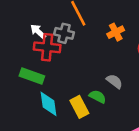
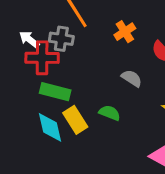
green rectangle: (32, 76) -> (55, 92), moved
gray semicircle: (114, 81) -> (132, 78), moved
yellow rectangle: (79, 107) -> (75, 120), moved

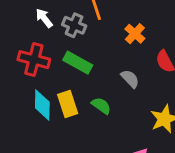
orange cross: (125, 32) -> (135, 34), turned -30
red cross: (42, 58) -> (34, 60), moved
green rectangle: (55, 92) -> (78, 63), moved

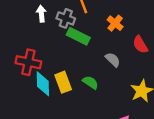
white arrow: (44, 18) -> (41, 14), turned 35
red cross: (34, 60) -> (28, 62), moved
green rectangle: (78, 63) -> (78, 36), moved

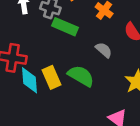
green semicircle: (90, 82) -> (81, 76), size x1.5

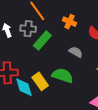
green rectangle: (65, 27) -> (42, 40), turned -60

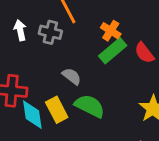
green rectangle: (42, 40) -> (113, 51), moved
gray semicircle: (76, 52) -> (72, 76), moved

